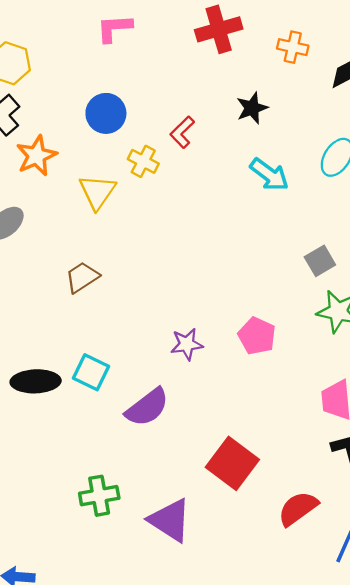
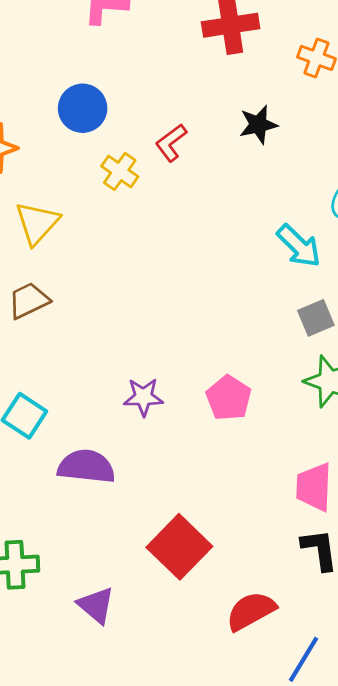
cyan arrow: (269, 175) -> (299, 246), moved
yellow triangle: (97, 192) -> (37, 223), moved
purple semicircle: (147, 407) -> (86, 466), turned -144
purple triangle: (170, 520) -> (96, 605), size x0.7

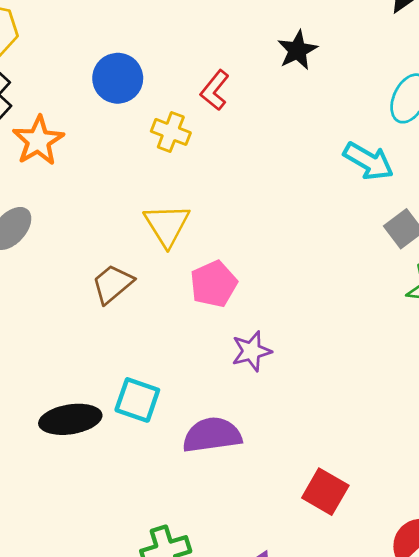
yellow triangle: (37, 223) -> (167, 225), moved
pink pentagon: (229, 398) -> (214, 284), moved, turned 30
red square: (179, 547) -> (325, 492), size x0.7

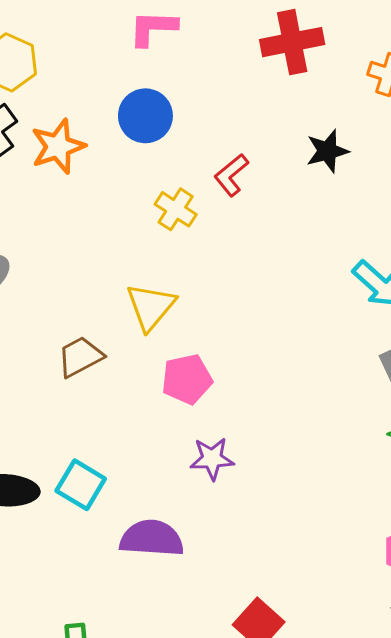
blue circle: (118, 78) -> (145, 116), moved
orange star: (38, 141) -> (58, 146), moved

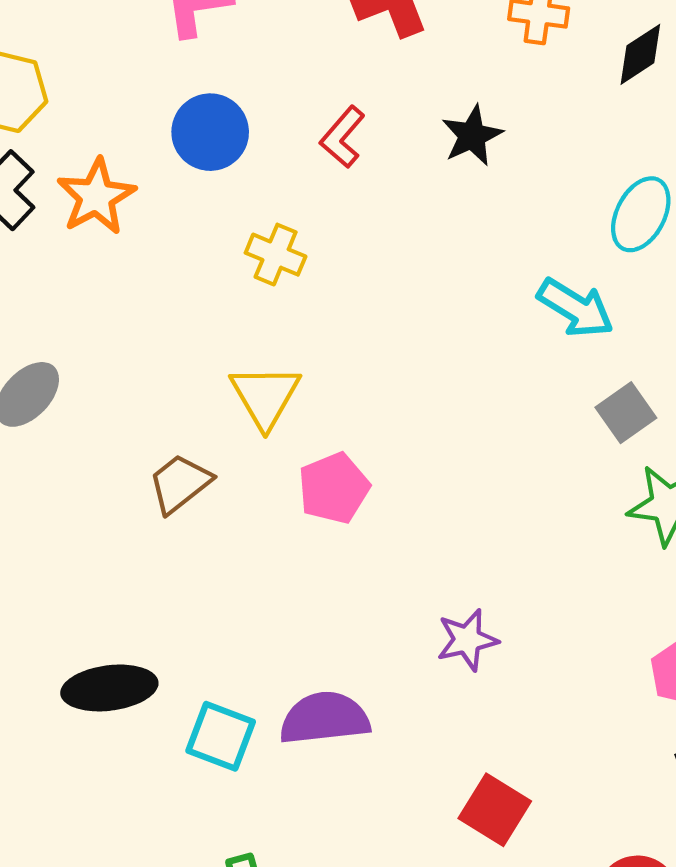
red L-shape: (231, 175) -> (343, 137), moved
purple star: (212, 459) -> (467, 640), moved
cyan square: (81, 485) -> (221, 736), moved

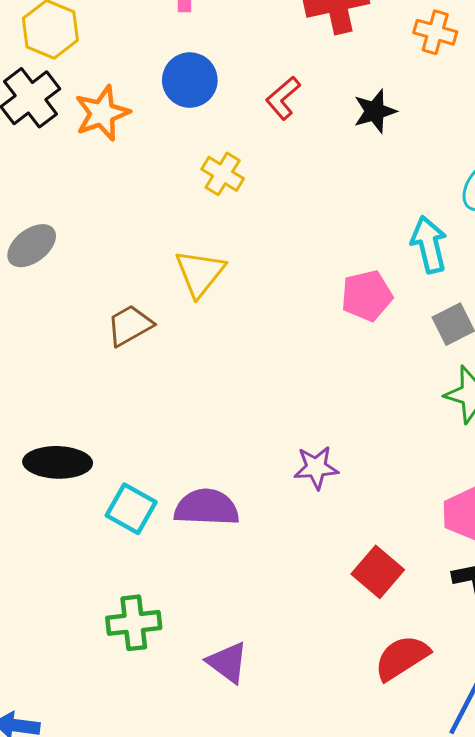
cyan arrow: (575, 308) -> (429, 245), turned -144
pink pentagon: (334, 488) -> (367, 296), moved
red square: (495, 810) -> (378, 572), moved

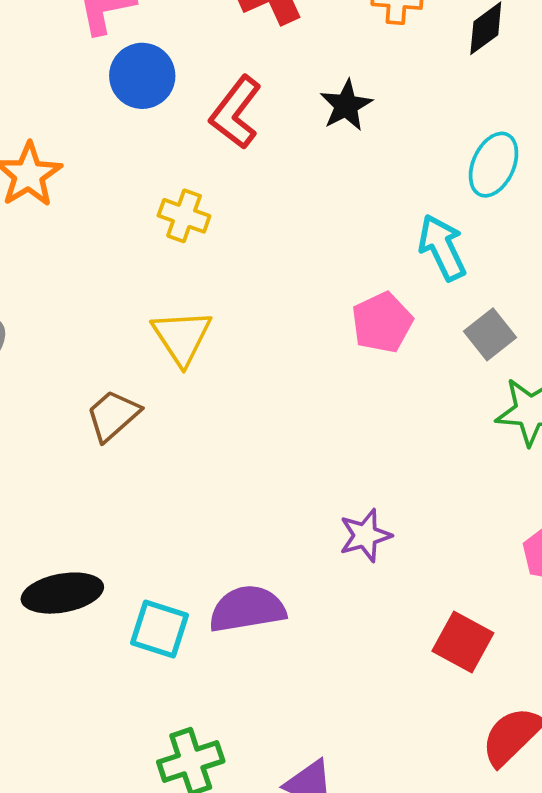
blue circle: (190, 80) -> (142, 76), moved
red L-shape: (283, 98) -> (236, 112), size x1.4

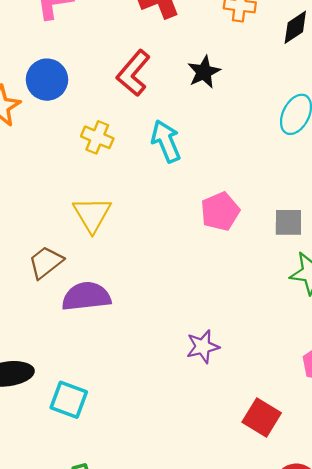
blue circle: (142, 76) -> (47, 80), moved
cyan arrow: (442, 247) -> (166, 141), moved
gray square: (490, 334) -> (288, 222), turned 36
purple semicircle: (247, 609) -> (86, 296), moved

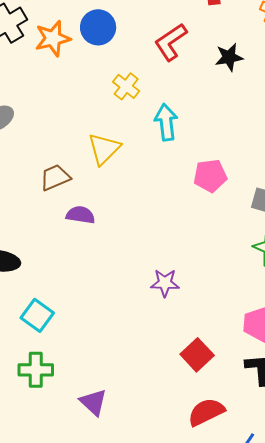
cyan arrow: (166, 141) -> (166, 122), moved
purple semicircle: (86, 296) -> (80, 215), size x0.7
cyan square: (69, 400) -> (37, 315), moved

